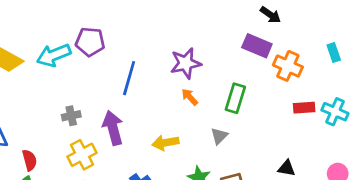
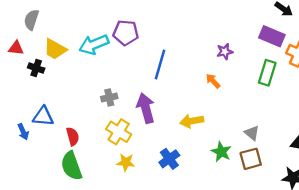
purple star: (186, 63) -> (225, 52), moved, size x0.6
green rectangle: (235, 98) -> (267, 73), moved
gray triangle: (219, 136) -> (252, 133), moved, turned -35
yellow cross: (82, 155) -> (119, 132), turned -30

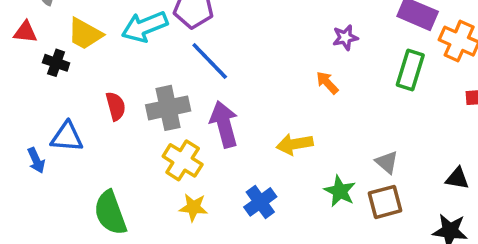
blue line: (160, 65) -> (210, 61), moved, turned -60
gray cross: (109, 98) -> (168, 108), size x1.6
red semicircle: (73, 136) -> (116, 106), moved

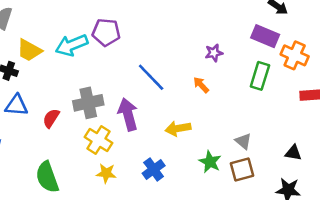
blue line: (210, 61) -> (151, 77), moved
red semicircle: (116, 106) -> (51, 118), moved, turned -132
blue triangle: (67, 137) -> (16, 105), moved

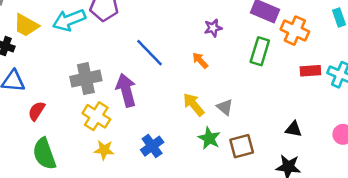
red semicircle: (51, 118) -> (37, 111), moved
yellow arrow: (178, 128) -> (194, 104), moved, turned 60
gray triangle: (243, 141) -> (225, 107), moved

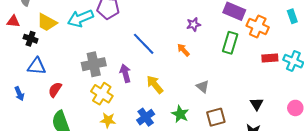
purple arrow: (126, 90) -> (125, 73), size x0.7
yellow arrow: (194, 104) -> (155, 85), moved
black triangle: (294, 129) -> (257, 104), turned 48
green star: (209, 138) -> (180, 114), moved

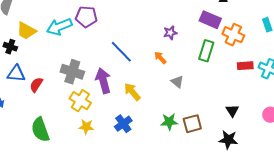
gray cross: (94, 64) -> (72, 72), turned 30
purple arrow: (125, 73) -> (103, 81), size x1.4
gray triangle: (203, 87) -> (177, 82), moved
red semicircle: (55, 90) -> (36, 85), moved
green star: (180, 114) -> (169, 122), moved, turned -30

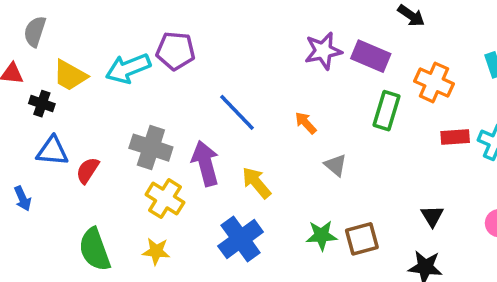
purple rectangle: (210, 20) -> (371, 56), moved
purple star: (170, 33) -> (323, 51), moved, size x1.5
blue cross: (123, 124) -> (241, 239), size x1.4
yellow star: (86, 127) -> (156, 251), moved

